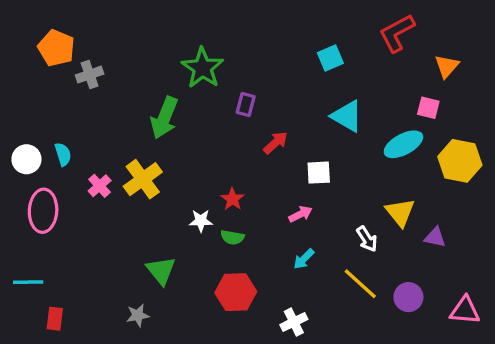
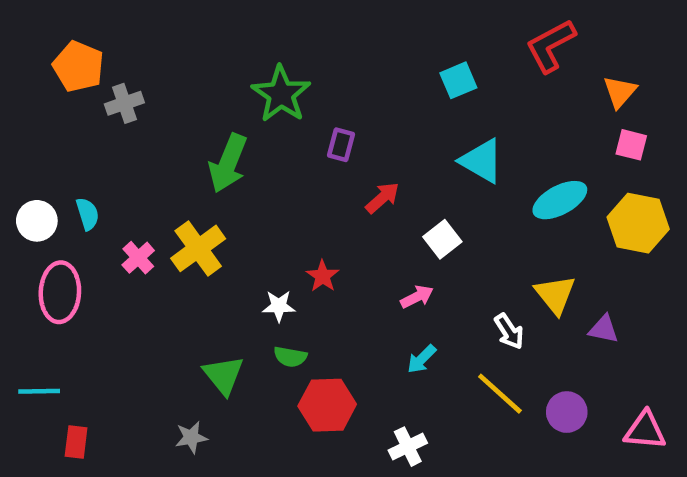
pink square: (428, 108) -> (631, 145), moved
white square: (319, 173) -> (442, 239), turned -35
green semicircle: (232, 237) -> (290, 357), moved

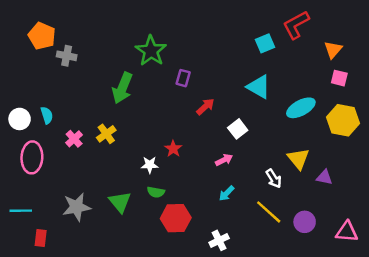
cyan square: (458, 80) -> (265, 43), moved
gray cross: (124, 103) -> (67, 56), turned 30
yellow cross: (198, 248) -> (106, 134), size x0.7
gray star: (191, 437) -> (77, 207), moved, size x1.6

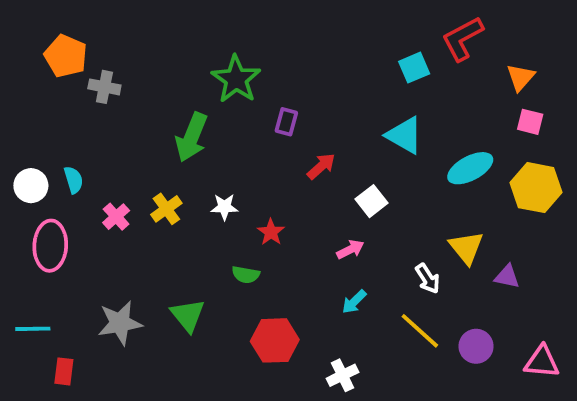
white star: (150, 165) -> (224, 207), moved
green semicircle: (156, 192) -> (246, 275), moved

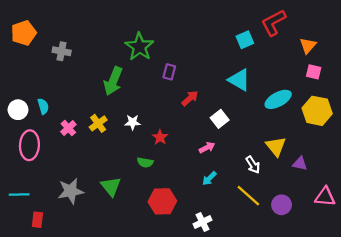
orange pentagon: (66, 56) -> (24, 33), moved, turned 30
pink triangle: (542, 362) -> (325, 197), moved

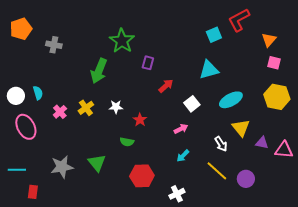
cyan triangle: (239, 80) -> (209, 70), turned -45
cyan ellipse: (278, 99) -> (231, 100), moved
pink ellipse: (29, 145) -> (26, 127), turned -30
pink triangle: (325, 197) -> (284, 150), moved

